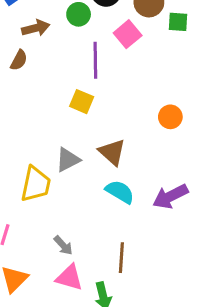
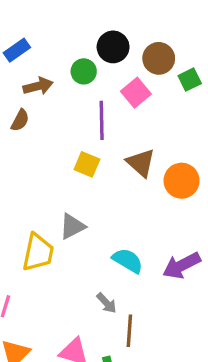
green square: (178, 22) -> (190, 80), turned -30
orange circle: (170, 117) -> (182, 181), size x1.4
brown triangle: (112, 152) -> (141, 163), moved
gray arrow: (63, 245) -> (107, 303), moved

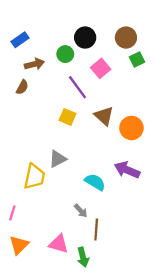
brown circle: (159, 58) -> (126, 38), moved
purple line: (102, 120) -> (77, 87), turned -35
purple arrow: (182, 265) -> (127, 170), moved, turned 50

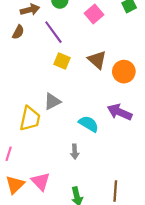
purple line: (77, 87) -> (53, 32), moved
gray arrow: (81, 211) -> (75, 152), turned 40
brown line: (96, 230) -> (115, 191), moved
pink triangle: (59, 244) -> (41, 181), moved, turned 30

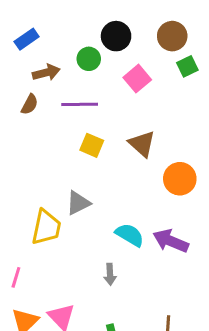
purple line: (53, 32) -> (80, 104), turned -55
orange circle: (124, 72) -> (180, 179), moved
purple arrow: (120, 112) -> (171, 241), moved

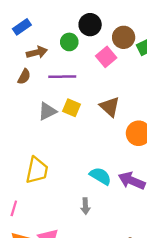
brown circle: (172, 36) -> (124, 37), moved
gray triangle: (78, 203) -> (47, 111), moved

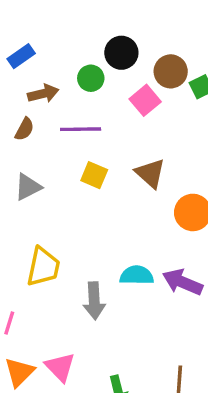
gray triangle: (47, 111) -> (28, 187), moved
cyan semicircle: (100, 176) -> (137, 275), turned -30
gray arrow: (85, 206) -> (94, 301), moved, size x1.5

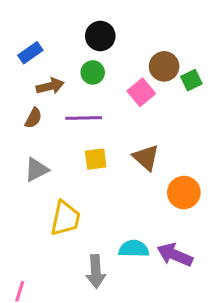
black circle: (121, 53) -> (100, 36), moved
yellow square: (94, 175) -> (96, 159), turned -30
yellow trapezoid: (43, 267) -> (65, 218), moved

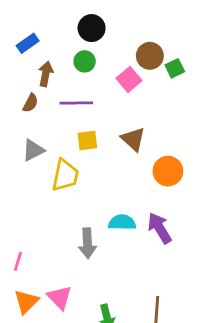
brown arrow: (50, 86) -> (46, 74), turned -65
yellow trapezoid: (65, 218) -> (65, 175), moved
purple arrow: (175, 255) -> (160, 228), turned 36

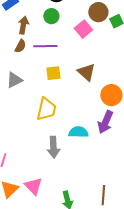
brown semicircle: (30, 103) -> (20, 46), moved
yellow trapezoid: (65, 175) -> (46, 109), moved
purple arrow: (160, 228) -> (105, 122), moved, turned -125

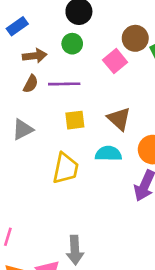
brown arrow: (23, 25) -> (35, 56), turned 72
cyan semicircle: (78, 132) -> (108, 154), moved
gray arrow: (53, 147) -> (75, 250), moved

